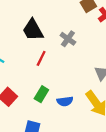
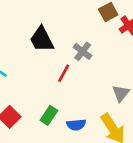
red line: (41, 58) -> (64, 73), moved

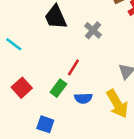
red line: (64, 73) -> (73, 67), moved

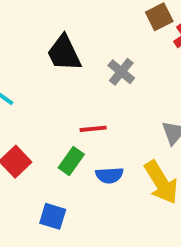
red line: (73, 67) -> (93, 129), turned 54

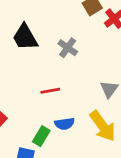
green rectangle: (71, 161) -> (41, 136), moved

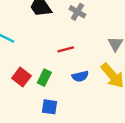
green rectangle: (41, 136) -> (44, 78), moved

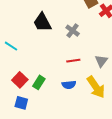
red line: (66, 49) -> (73, 61), moved
blue square: (49, 107) -> (21, 103), moved

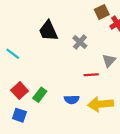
red line: (73, 61) -> (91, 75), moved
gray triangle: (101, 61) -> (109, 61), moved
yellow arrow: (96, 87) -> (100, 104), turned 115

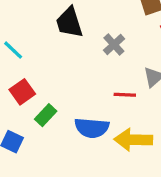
red square: (20, 91) -> (22, 92), moved
blue semicircle: (72, 100) -> (92, 128), size x1.5

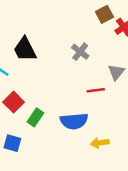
black trapezoid: (69, 23) -> (25, 49), moved
yellow arrow: (133, 140) -> (100, 143), moved, size x0.6

